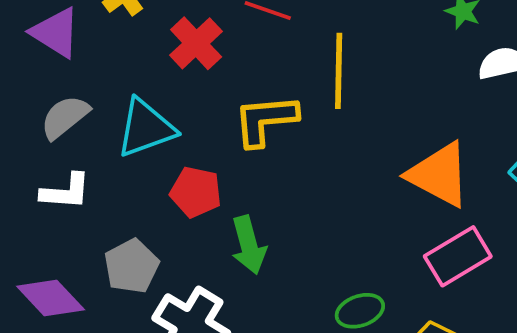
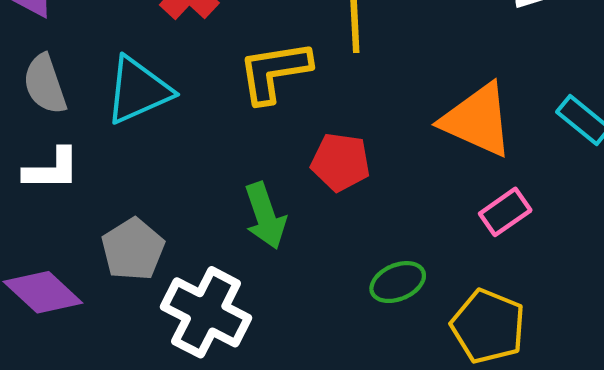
gray semicircle: (65, 117) -> (45, 84), turned -66
red pentagon: (196, 192) -> (341, 162), moved
pink rectangle: (458, 256) -> (505, 212), size x0.7

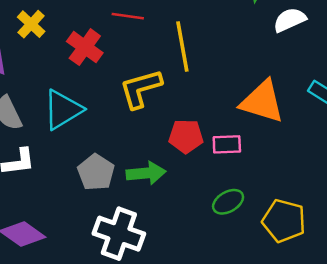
pink rectangle: (505, 212) -> (227, 144), moved, turned 40
green arrow: (265, 216) -> (146, 173), turned -69
gray pentagon: (133, 249) -> (96, 172), moved

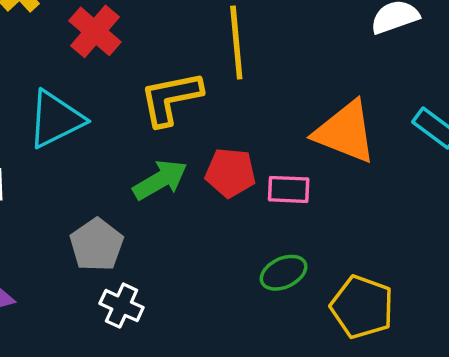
gray pentagon: (96, 172) -> (97, 245), moved
green arrow: (146, 173) -> (160, 180), moved, turned -30
white cross: (119, 234) -> (122, 306), size x0.6

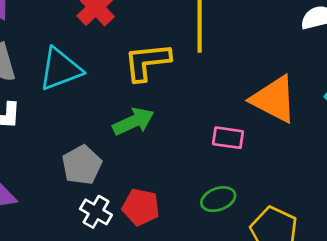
red pentagon: (230, 173) -> (141, 207), moved

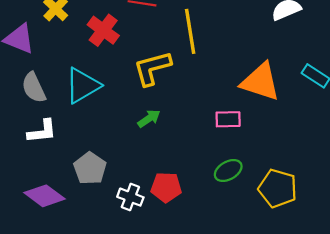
green arrow: (133, 122) -> (149, 119), size x0.7
gray pentagon: (82, 165) -> (90, 168), moved

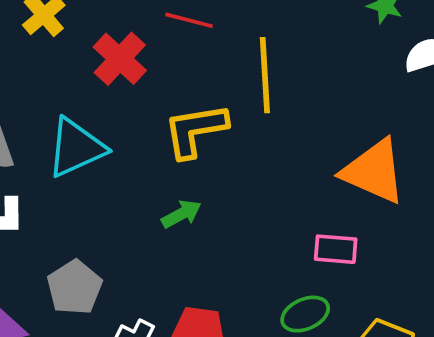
pink rectangle: (228, 119) -> (336, 249), moved

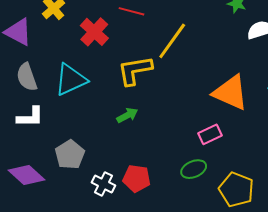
yellow line: (265, 75) -> (172, 41), turned 39
pink rectangle: (336, 249) -> (210, 134), turned -30

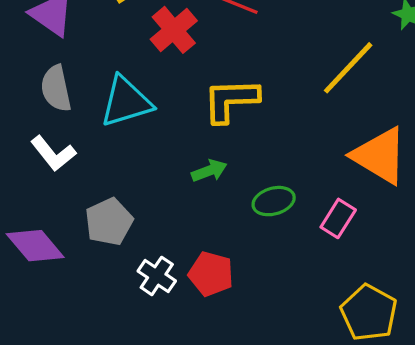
yellow line: (172, 41) -> (348, 68), moved
white L-shape: (30, 117) -> (53, 153), turned 44
pink rectangle: (210, 134) -> (338, 218), turned -40
green ellipse: (194, 169) -> (274, 201), moved

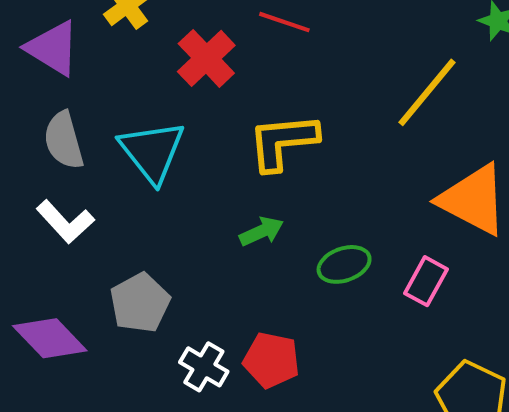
cyan triangle: (126, 102) -> (152, 152), turned -48

